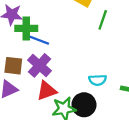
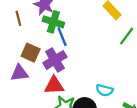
blue line: (39, 40) -> (62, 37), turned 30

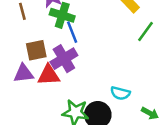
brown square: (31, 53) -> (36, 50), turned -36
red triangle: (54, 85) -> (49, 75), moved

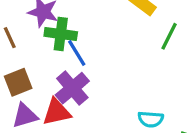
brown square: (36, 50) -> (18, 82), moved

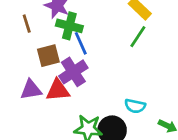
green line: (169, 36) -> (138, 37), moved
brown square: (18, 82) -> (48, 56), moved

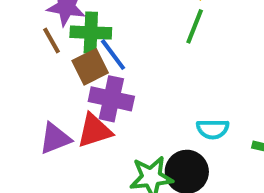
brown line: (27, 24) -> (51, 40), moved
brown square: (48, 56) -> (90, 67), moved
purple cross: (73, 72) -> (111, 99), turned -32

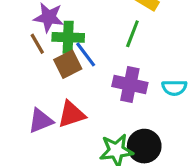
green line: (195, 26) -> (132, 34), moved
purple cross: (111, 99) -> (130, 84), moved
cyan semicircle: (213, 129) -> (174, 88), moved

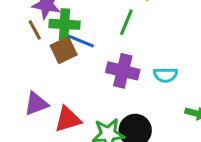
blue line: (86, 54) -> (81, 41), turned -32
red triangle: (71, 114) -> (68, 119), moved

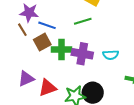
green line: (126, 22) -> (83, 21), turned 54
green cross: (65, 24) -> (61, 50), moved
blue line: (81, 41) -> (47, 25), moved

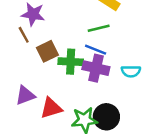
blue line: (47, 25) -> (96, 50), moved

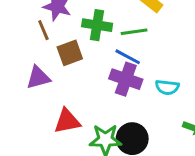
green cross: (71, 62) -> (97, 25), moved
purple triangle: (25, 95) -> (38, 78), moved

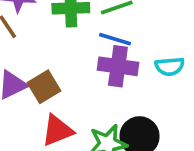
brown square: (70, 53) -> (44, 87), moved

